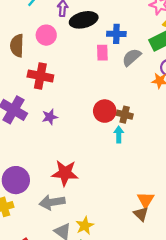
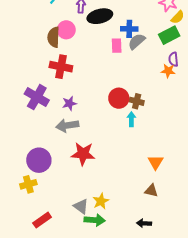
brown semicircle: (17, 46) -> (54, 37), moved
gray semicircle: (132, 57) -> (137, 41), moved
orange triangle: (146, 200) -> (156, 162), moved
gray arrow: (52, 202) -> (67, 125), moved
brown triangle: (141, 214) -> (151, 191), turned -32

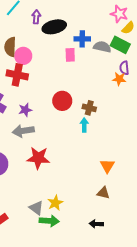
pink circle: (66, 30) -> (23, 56), moved
green rectangle: (169, 35) -> (120, 45), turned 54
gray semicircle: (137, 41) -> (102, 47), moved, turned 54
red circle: (119, 98) -> (62, 101), moved

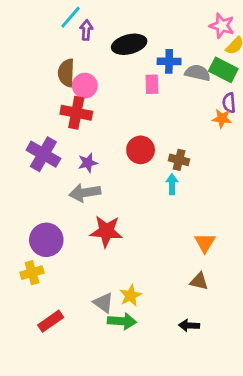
purple arrow: (36, 17) -> (86, 30), moved

